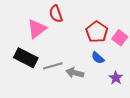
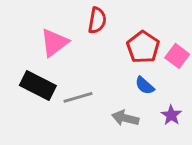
red semicircle: (56, 14) -> (97, 20), moved, turned -150
gray arrow: (75, 73) -> (125, 118), moved

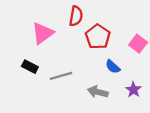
red pentagon: (143, 47) -> (98, 37), moved
black rectangle: (38, 86) -> (30, 67), size x0.6

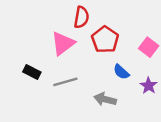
pink triangle: (43, 33) -> (63, 43), moved
purple star: (133, 90) -> (149, 86), moved

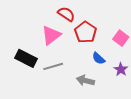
red semicircle: (82, 17) -> (66, 14), turned -66
black rectangle: (32, 72) -> (26, 58), size x1.5

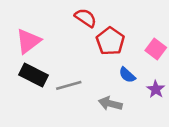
pink triangle: (51, 35) -> (28, 41), moved

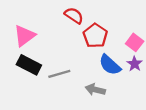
blue semicircle: (127, 75) -> (110, 65), size x1.5
purple star: (156, 89) -> (135, 64), moved

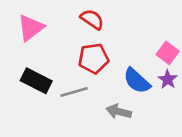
pink triangle: (24, 36) -> (31, 28), moved
red pentagon: (95, 36) -> (94, 58), moved, turned 30

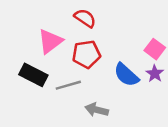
pink triangle: (31, 28) -> (50, 41), moved
gray arrow: (119, 112) -> (97, 110), moved

